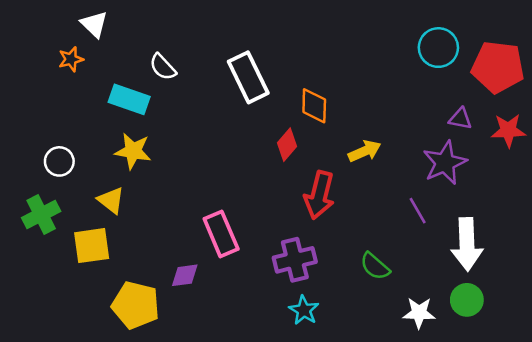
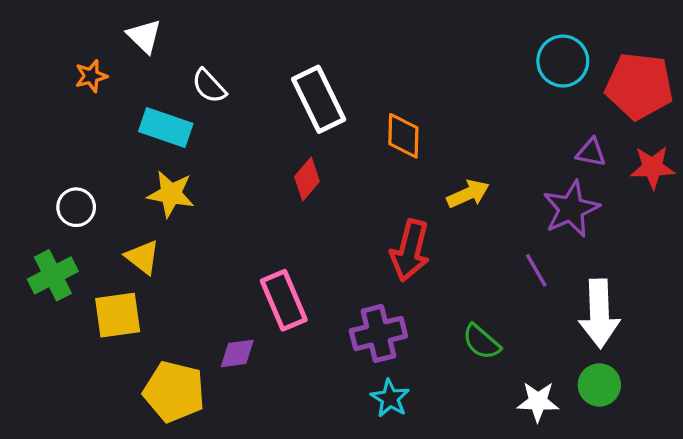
white triangle: (94, 24) -> (144, 36), moved
red diamond: (287, 145) -> (307, 179), moved

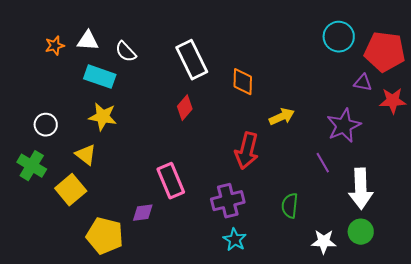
white triangle: (144, 36) -> (88, 41), moved, turned -40
purple triangle: (591, 152) -> (363, 83), moved
green cross: (53, 275) -> (32, 166), turned -32
yellow square: (118, 315) -> (71, 190), turned -32
green semicircle: (481, 342) -> (290, 206), turned 55

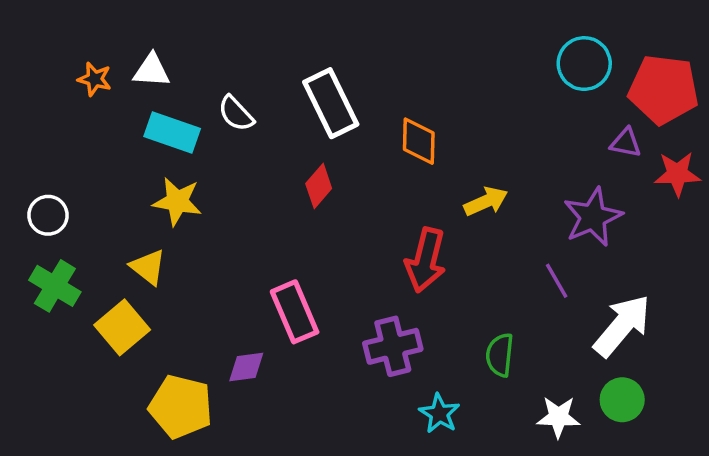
orange star: (55, 46) -> (95, 79), turned 30
white semicircle: (126, 52) -> (236, 114), moved
white circle: (46, 125) -> (48, 215), moved
white arrow: (361, 189) -> (622, 326), turned -138
cyan star: (235, 240) -> (439, 414), moved

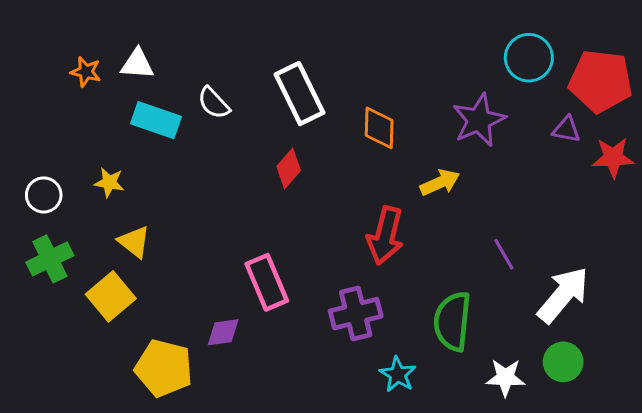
yellow star: (177, 201) -> (109, 182), moved, size x0.7
purple star: (593, 217) -> (479, 120), moved
green cross: (55, 286) -> (50, 259), turned 33
green semicircle: (500, 355) -> (452, 321), size x1.5

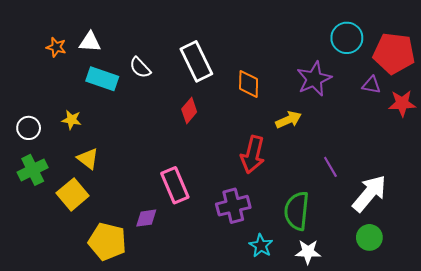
white star: (505, 377) -> (308, 252), moved

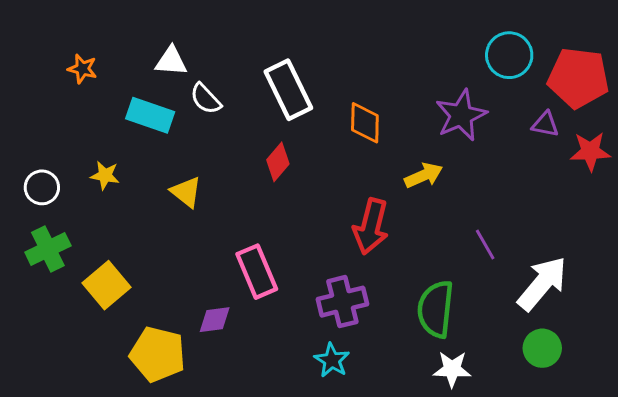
white triangle: (90, 42) -> (171, 61), moved
yellow triangle: (88, 159) -> (186, 192), moved
cyan star: (261, 246) -> (332, 360), moved

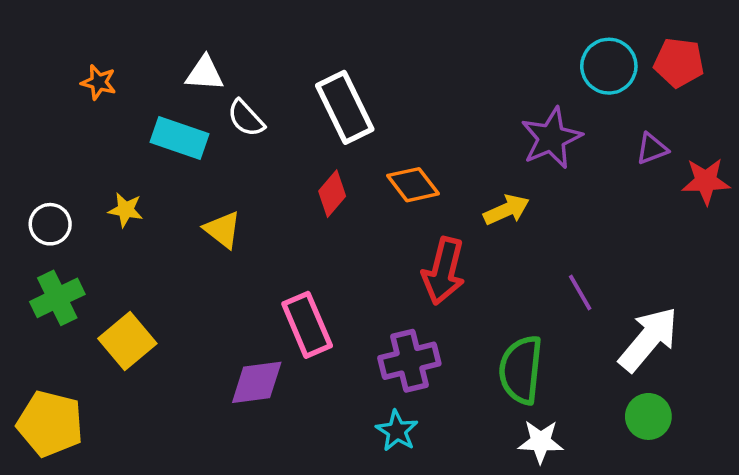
red pentagon: (578, 78) -> (679, 63), moved, size x0.7
orange diamond: (365, 123) -> (413, 185), moved, turned -39
purple triangle: (545, 124) -> (652, 149), turned -32
purple diamond: (215, 320) -> (257, 382), size x1.4
yellow pentagon: (158, 354) -> (50, 424), moved

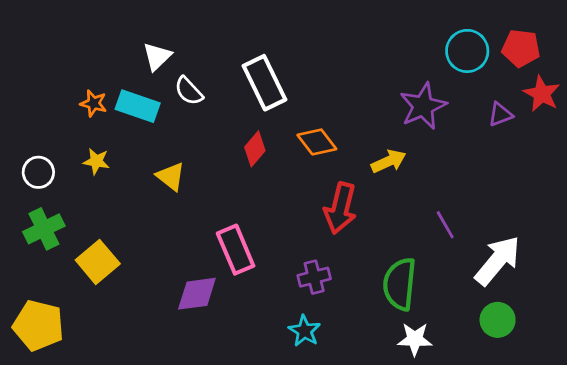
white triangle: (205, 73) -> (157, 56), turned -48
orange star: (99, 82) -> (94, 103), moved
red star: (706, 181) -> (542, 94), moved, turned 30
purple cross: (409, 361) -> (314, 277), size x0.7

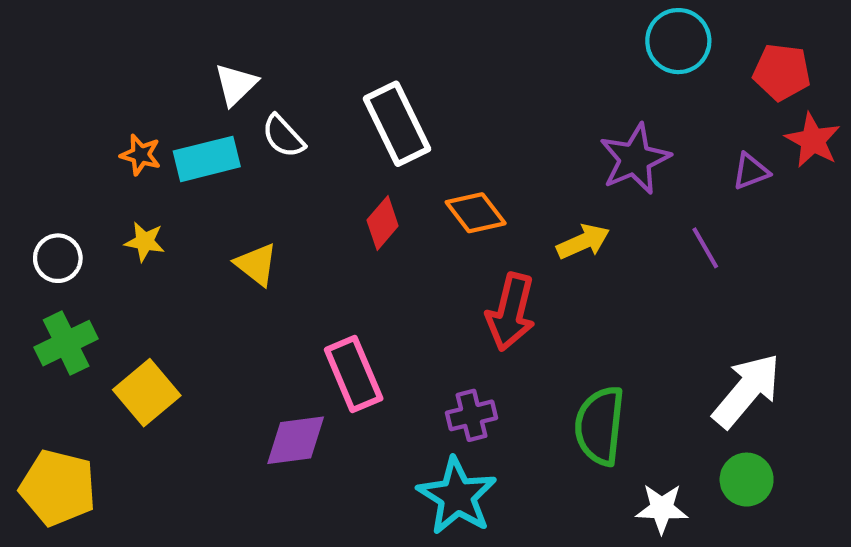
cyan circle: (467, 51) -> (678, 41), moved
cyan rectangle: (138, 106) -> (207, 159), turned -33
purple line: (445, 225) -> (705, 248), moved
cyan star: (305, 331) -> (457, 496), size x1.6
white star: (415, 339) -> (662, 508), moved

